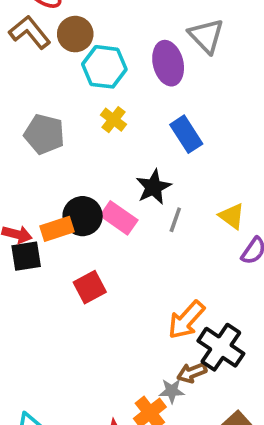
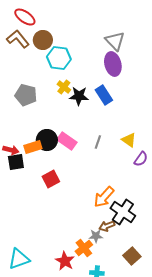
purple ellipse: (168, 63) -> (113, 64), moved
black star: (154, 187) -> (79, 96), moved, turned 30

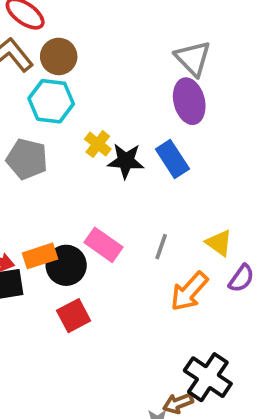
cyan hexagon: (59, 58) -> (51, 101), moved
black circle: (47, 140) -> (66, 265), moved
orange arrow: (104, 197) -> (189, 291), moved

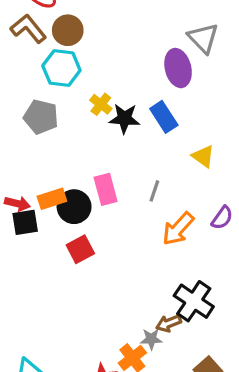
gray triangle: (193, 58) -> (203, 38), moved
yellow triangle: (219, 243) -> (203, 156), moved
pink rectangle: (103, 245) -> (106, 189), turned 40

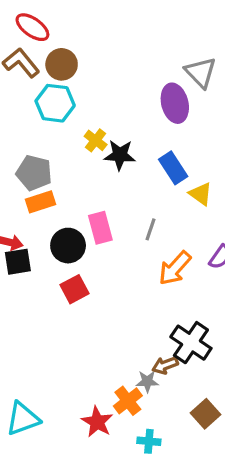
gray pentagon: (41, 117) -> (34, 173), moved
blue rectangle: (164, 117) -> (173, 168), moved
orange rectangle: (52, 199) -> (41, 202), moved

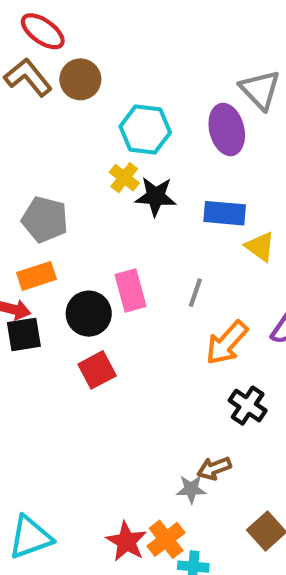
cyan hexagon: (55, 103) -> (145, 130), moved
blue rectangle: (173, 168) -> (225, 213), turned -52
orange rectangle: (41, 202) -> (36, 276), moved
black cross: (191, 343) -> (248, 406), moved, size x0.7
orange cross: (128, 401) -> (166, 539), moved

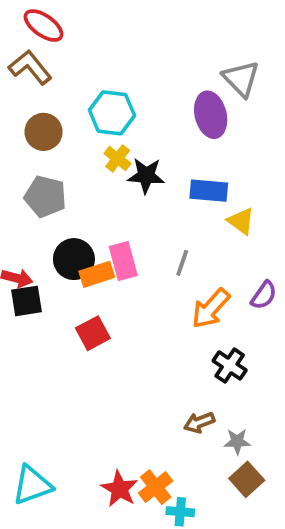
brown circle: (80, 79) -> (44, 132), moved
cyan hexagon: (145, 130) -> (112, 113), moved
orange rectangle: (36, 276) -> (97, 274), moved
black circle: (89, 314) -> (74, 259), moved
gray star: (191, 489) -> (237, 441), moved

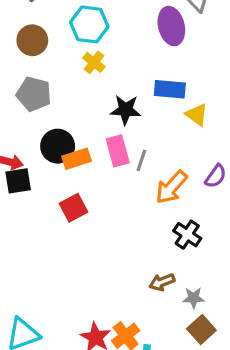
black star: (146, 176) -> (126, 110), moved
pink rectangle: (123, 261) -> (118, 151), moved
gray line: (182, 263) -> (141, 160), moved

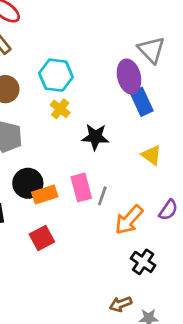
blue rectangle: (170, 89) -> (142, 102), moved, turned 60
black star: (126, 110) -> (95, 137), moved

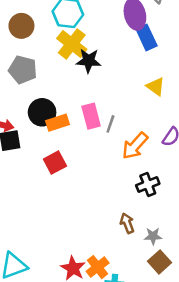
yellow cross: (60, 109) -> (72, 44), size x1.6
black star: (95, 137) -> (89, 61), moved
black cross: (143, 262) -> (148, 185), turned 35
brown arrow: (121, 304) -> (127, 223), turned 90

